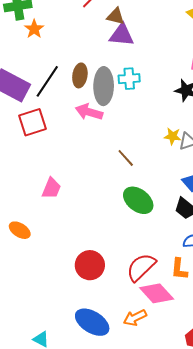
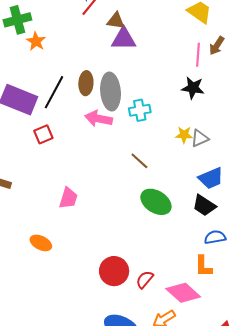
cyan cross: (129, 79) -> (140, 110), moved
red square: (33, 122) -> (43, 134), size x0.7
red semicircle: (141, 267) -> (145, 279), moved, size x0.6

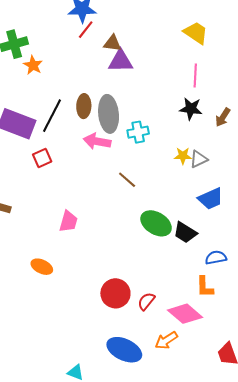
brown arrow: (217, 46) -> (223, 117), moved
brown line: (139, 161) -> (127, 180), moved
black trapezoid: (204, 206) -> (185, 233), moved

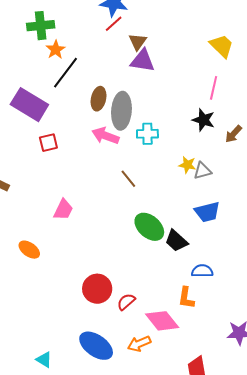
brown triangle: (112, 43) -> (138, 42), turned 48
black line: (52, 116) -> (66, 73), moved

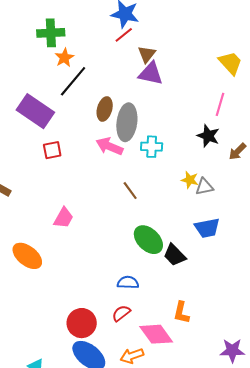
orange ellipse: (29, 250) -> (27, 256), size x1.4
blue semicircle: (202, 271) -> (128, 283), moved
red circle: (97, 289) -> (82, 323), moved

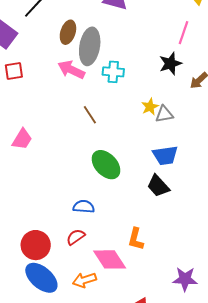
black star: (208, 136) -> (170, 64), turned 30
yellow star: (190, 180) -> (150, 107), turned 30
black trapezoid: (175, 255) -> (158, 186), moved

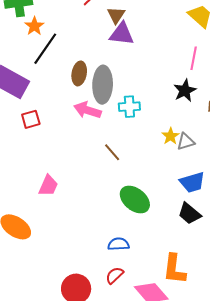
orange L-shape: (136, 239) -> (174, 269), size x1.4

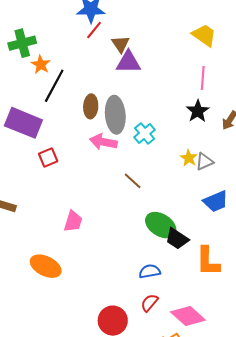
cyan cross: (129, 107) -> (145, 133), turned -30
black trapezoid: (189, 214) -> (177, 239), moved
orange L-shape: (174, 269) -> (208, 261), moved

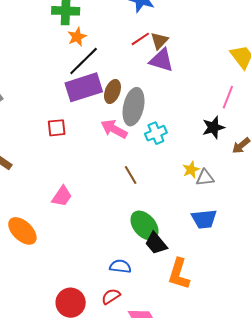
red line: (94, 30) -> (140, 39), moved
purple rectangle: (23, 123) -> (84, 87), moved, turned -57

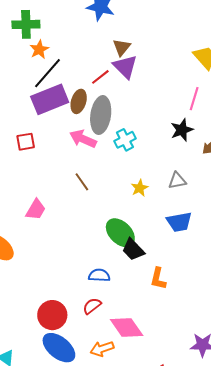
red line: (140, 39) -> (100, 77), moved
purple triangle: (162, 60) -> (125, 67), turned 32
yellow star: (191, 170) -> (140, 188), moved
brown line: (131, 175) -> (82, 182), moved
orange L-shape: (179, 274) -> (158, 279), size x0.7

